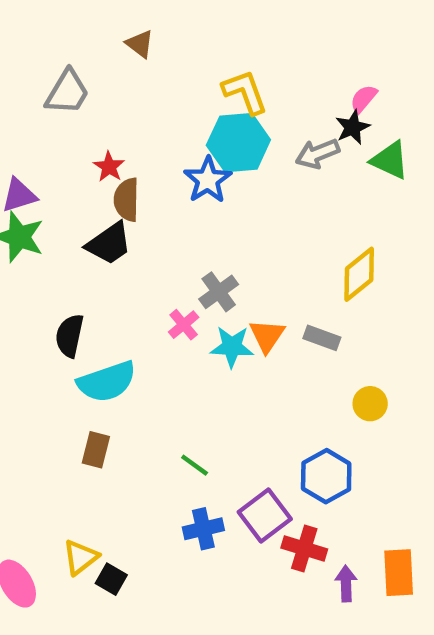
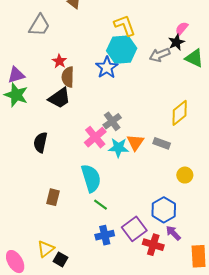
pink cross: (184, 325) -> (95, 137), size x1.5
cyan semicircle: (107, 382) -> (91, 178), moved, turned -88
purple arrow: (346, 584) -> (173, 233), moved, turned -42

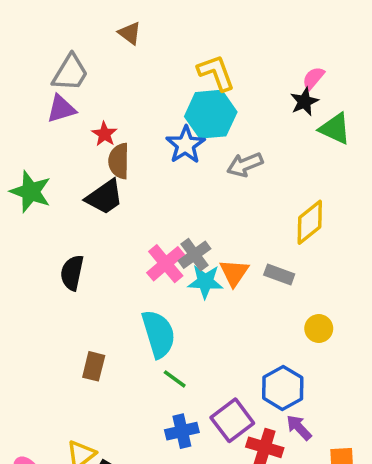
gray arrow: (160, 55) -> (245, 165), moved
purple triangle: (16, 75) -> (61, 109), moved
gray cross: (112, 121) -> (195, 255), moved

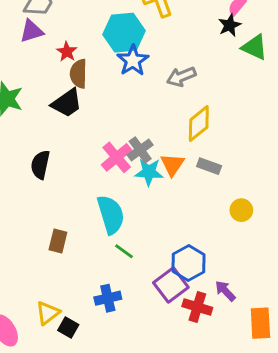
cyan hexagon: (211, 114) -> (124, 33), moved
yellow diamond: (310, 222) -> (199, 124), moved
blue hexagon: (283, 388) -> (189, 263), moved
blue cross: (182, 431) -> (108, 298), moved

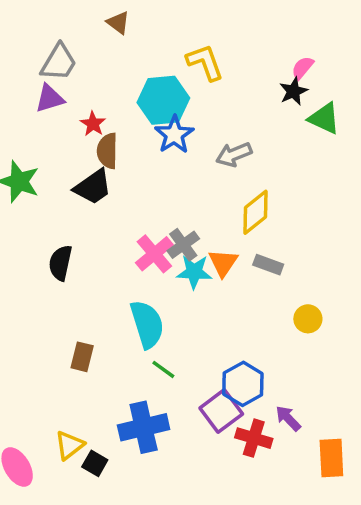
blue cross: (108, 298) -> (144, 427), size x1.5

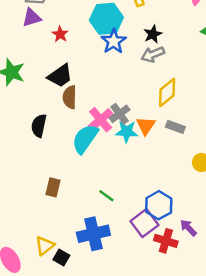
black star: (293, 91) -> (153, 34), moved
brown semicircle: (107, 151) -> (70, 97), moved
cyan semicircle: (147, 324) -> (85, 139), moved, turned -128

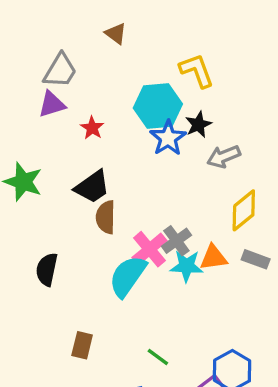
black star: (153, 34) -> (198, 125), moved
black semicircle: (39, 126) -> (47, 269), moved
orange triangle: (146, 126) -> (214, 258), turned 48

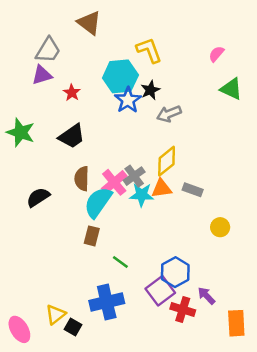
brown triangle: (116, 34) -> (89, 23), size x1.5
yellow diamond: (244, 210) -> (167, 161), moved
brown semicircle: (106, 217) -> (82, 179), moved
black semicircle: (47, 269) -> (38, 197), turned 45
brown rectangle: (82, 345) -> (92, 236), moved

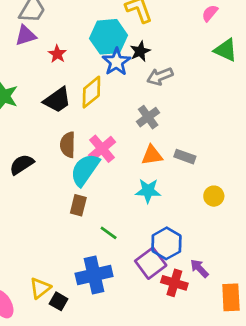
yellow diamond: (167, 161) -> (91, 92), moved
gray cross: (134, 176) -> (148, 117), moved
cyan star: (142, 195) -> (148, 191), moved

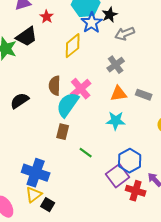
black trapezoid: (57, 100) -> (27, 37), moved
blue cross: (94, 275) -> (36, 173), moved, turned 32

